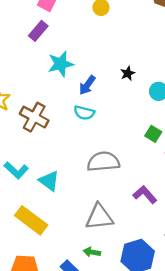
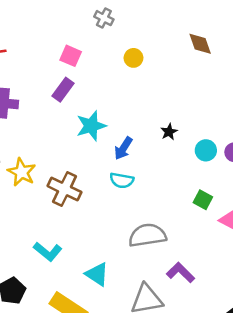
cyan triangle: (49, 181) -> (97, 274), moved
purple L-shape: (145, 195) -> (181, 272), moved

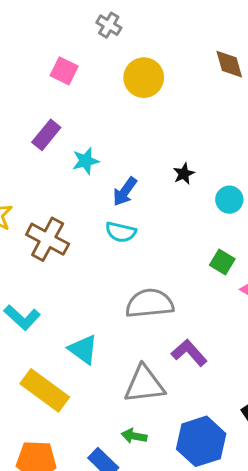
yellow circle: (133, 58) -> (144, 78), size x1.6
purple rectangle: (63, 90) -> (46, 135), moved
cyan star: (91, 126) -> (86, 161), size x0.7

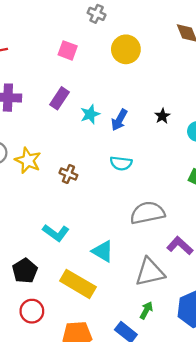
blue arrow: (125, 192) -> (119, 120), moved
brown cross: (48, 239) -> (68, 174), size x0.6
green arrow: (134, 436) -> (146, 310), turned 114

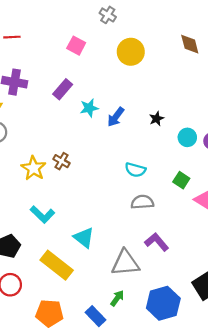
yellow star: (28, 160) -> (33, 168), moved
cyan semicircle: (121, 163) -> (135, 170), moved
gray semicircle: (147, 213) -> (142, 202), moved, size x0.7

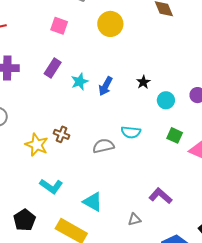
cyan circle: (187, 137) -> (166, 100), moved
gray semicircle: (142, 202) -> (103, 146), moved
gray triangle: (125, 263) -> (134, 219), size x0.5

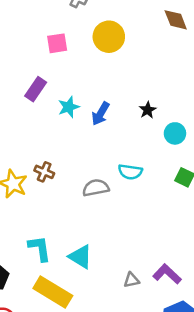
pink square: (59, 26) -> (57, 43), moved, turned -30
cyan L-shape: (51, 186) -> (40, 248), moved, turned -135
purple L-shape: (161, 196) -> (167, 274), moved

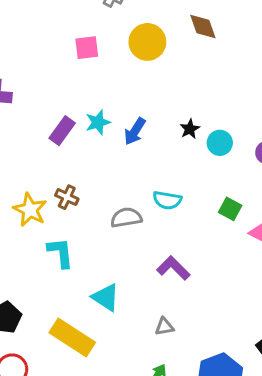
brown diamond: (176, 20) -> (203, 26), moved
purple rectangle: (36, 89) -> (62, 131), moved
cyan circle: (175, 133) -> (220, 143), moved
cyan L-shape: (40, 248) -> (61, 253), moved
purple L-shape: (167, 274) -> (173, 268), moved

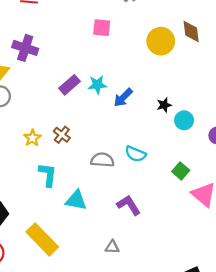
yellow circle: (147, 42) -> (161, 41), moved
yellow star: (30, 210) -> (32, 138), size x0.7
cyan triangle: (106, 297) -> (76, 200), moved, turned -35

